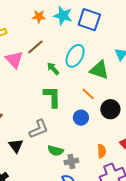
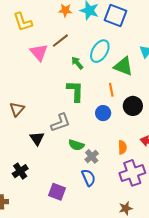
orange line: (88, 94) -> (111, 90), turned 32
gray cross: (71, 161) -> (92, 156), turned -32

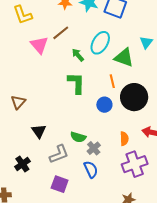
black circle: (133, 106) -> (134, 97), size x1.4
gray L-shape: (60, 123) -> (59, 154), moved

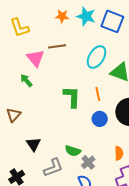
brown line: (61, 33) -> (57, 46), turned 30
green arrow: (78, 55) -> (26, 80), moved
orange line: (112, 81) -> (98, 94), moved

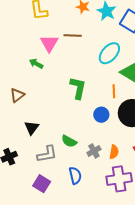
green arrow: (26, 80) -> (36, 64), turned -32
orange line: (98, 94) -> (114, 91), moved
gray cross: (88, 162) -> (94, 151), moved

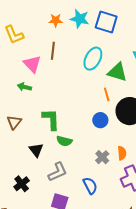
brown line: (73, 36) -> (53, 51), turned -72
green L-shape: (78, 88) -> (51, 119), moved
green semicircle: (69, 141) -> (64, 141), moved

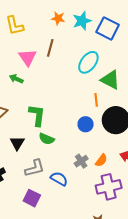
cyan star: (80, 19) -> (82, 21), turned 30
orange semicircle: (122, 153) -> (101, 160), turned 32
blue semicircle: (90, 186) -> (59, 179), moved, turned -42

